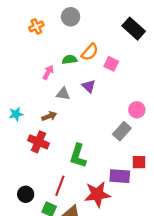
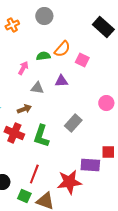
purple triangle: (89, 86) -> (61, 81), turned -48
gray rectangle: (122, 131) -> (73, 123), moved
green L-shape: (78, 156) -> (41, 136), moved

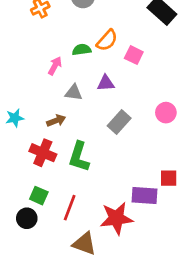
gray rectangle: (73, 123) -> (119, 122), moved
green square: (24, 196) -> (39, 196), moved

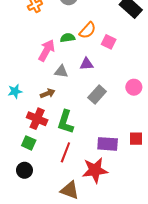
pink arrow: (55, 66) -> (47, 50), size x1.5
green square: (39, 196) -> (29, 143), moved
purple rectangle: (145, 196) -> (108, 144), moved
red line: (70, 208) -> (65, 152), moved

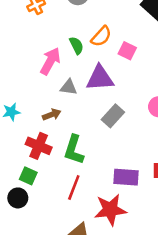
green semicircle: (68, 38) -> (76, 46), turned 72
purple triangle: (87, 64) -> (100, 78), size x1.6
black circle: (24, 170) -> (18, 198), moved

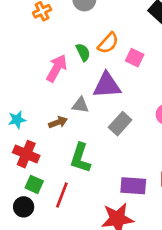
gray triangle: (69, 87) -> (80, 105), moved
red cross: (39, 146) -> (26, 154), moved
red line: (74, 188) -> (62, 195), moved

